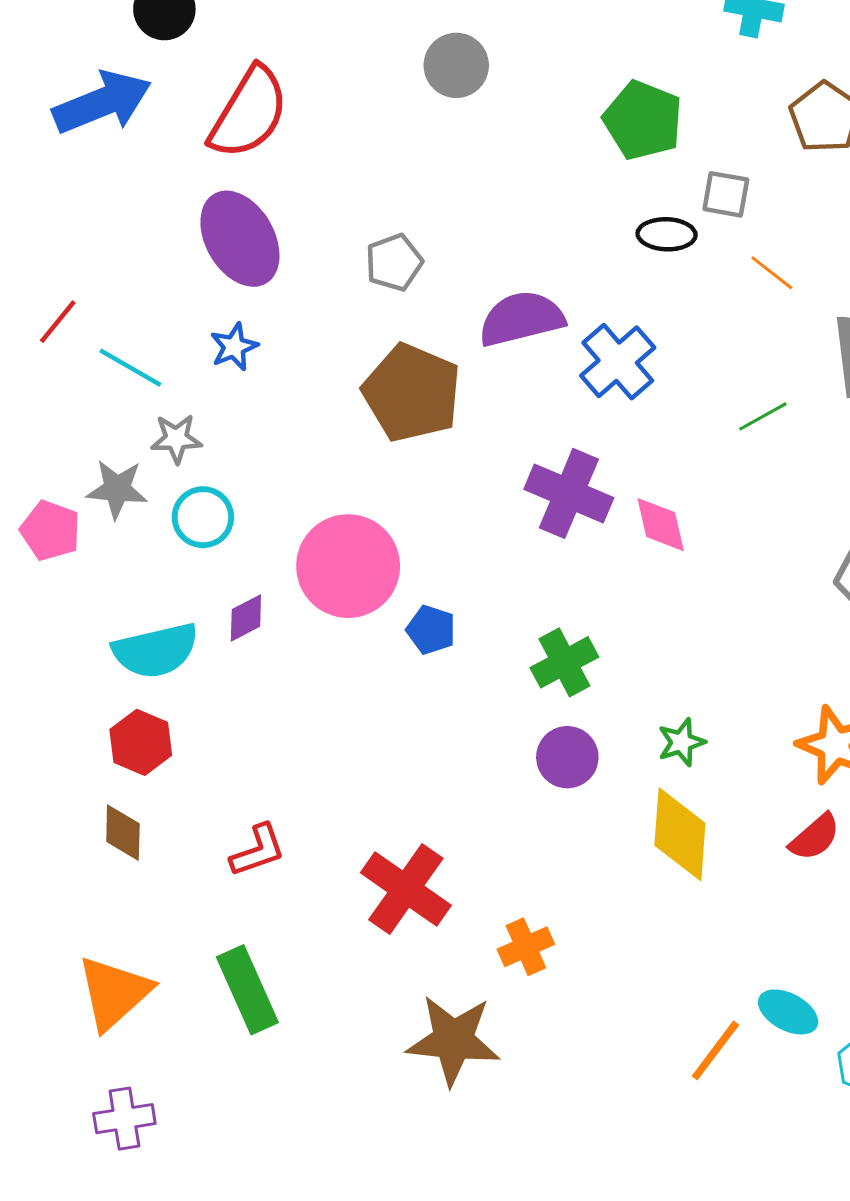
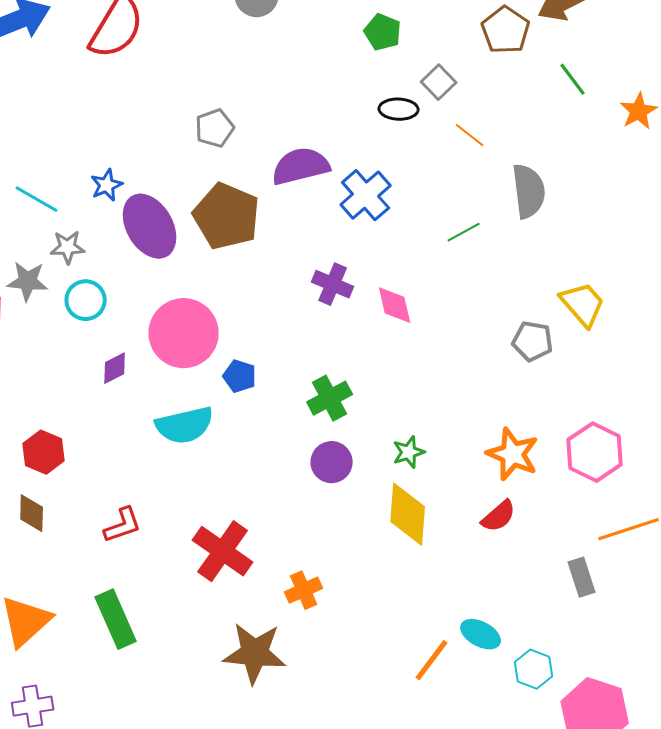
green pentagon: (643, 120) -> (383, 32), size x0.7
gray square: (726, 194) -> (439, 82), turned 36
purple ellipse: (240, 239) -> (150, 226), moved
purple cross: (569, 493) -> (333, 284), size x0.7
cyan semicircle: (156, 651) -> (185, 425), moved

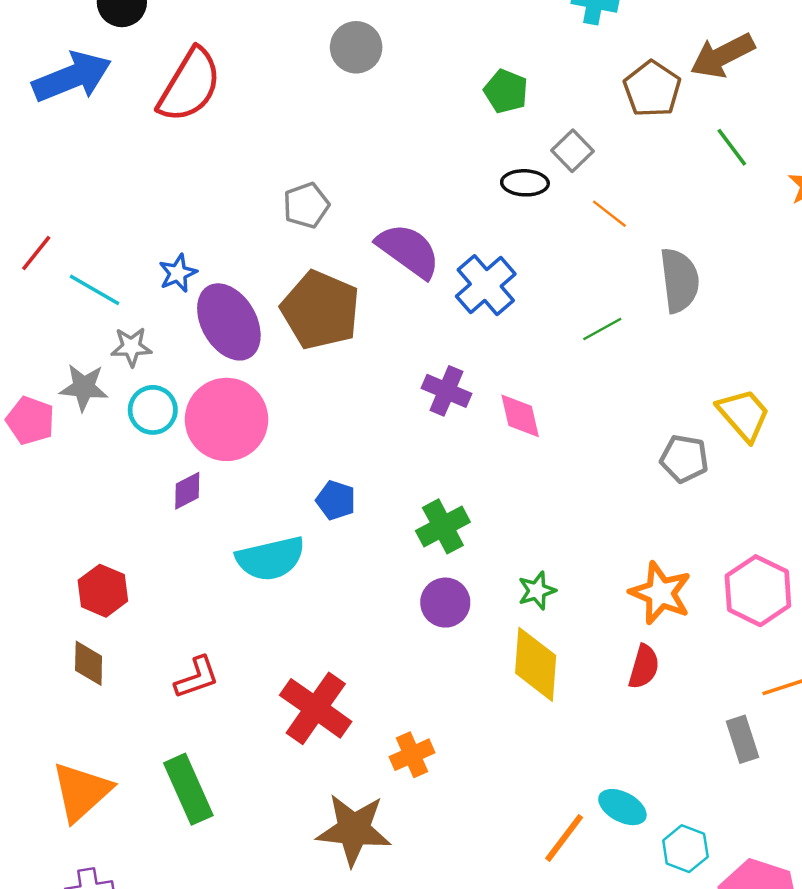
purple semicircle: (301, 166) -> (408, 251), turned 50
pink circle: (184, 333) -> (227, 419), moved
red semicircle: (499, 516) -> (644, 667), turned -33

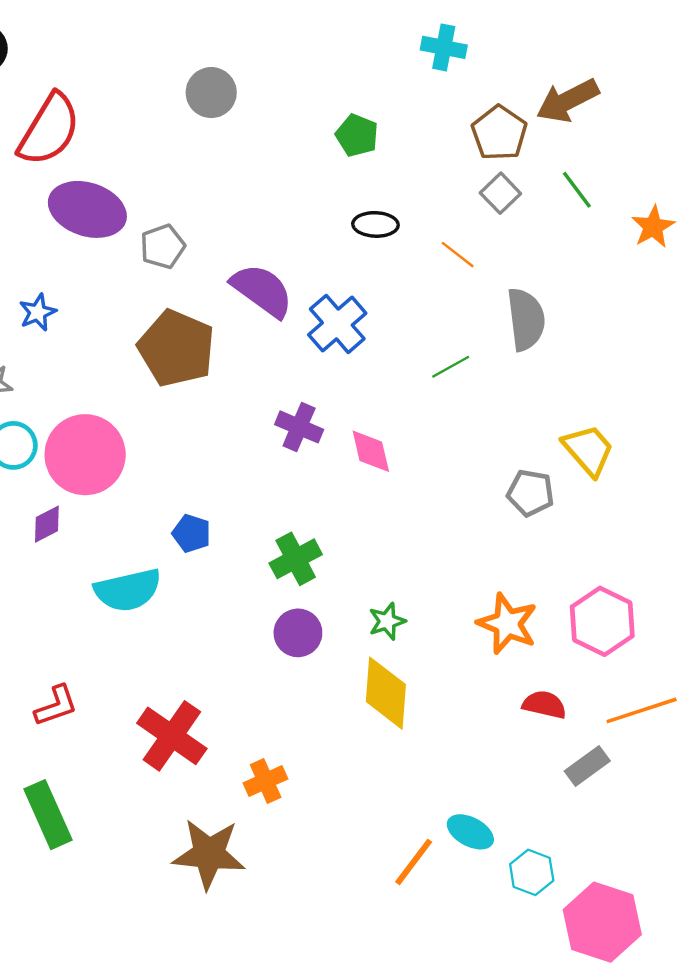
gray square: (573, 151) -> (500, 193), moved
purple ellipse: (229, 322) -> (87, 209), moved, turned -42
red semicircle: (644, 667) -> (544, 705), moved, turned -93
gray rectangle: (743, 739) -> (587, 766), turned 72

